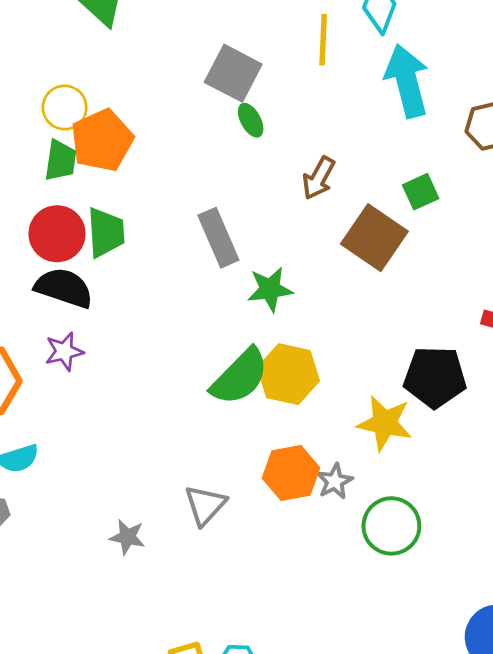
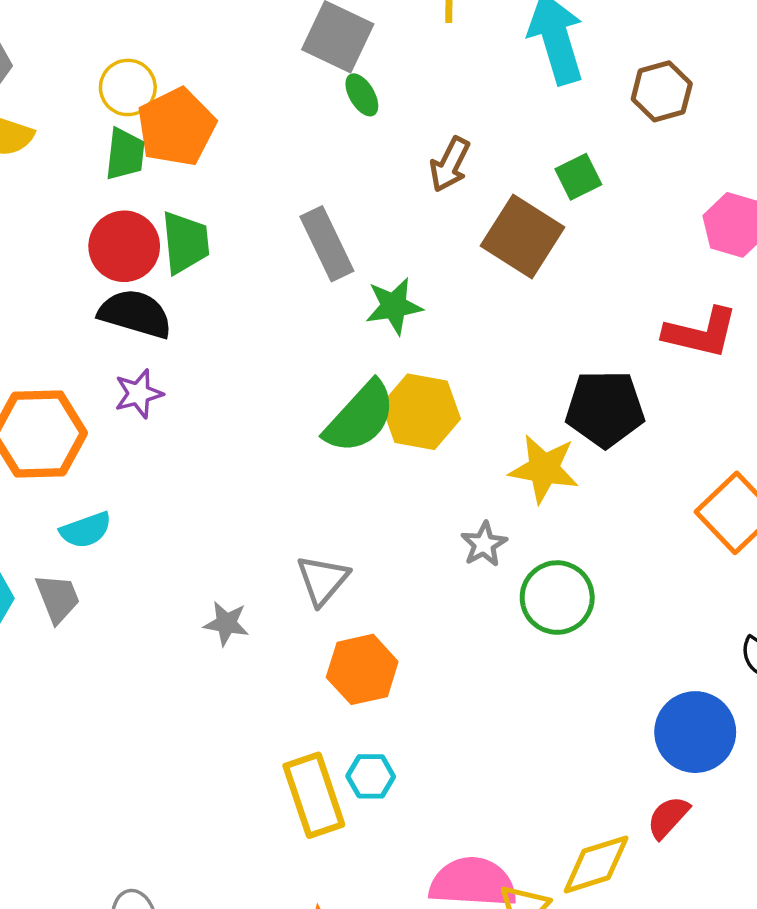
orange hexagon: (291, 473) -> (362, 669), moved

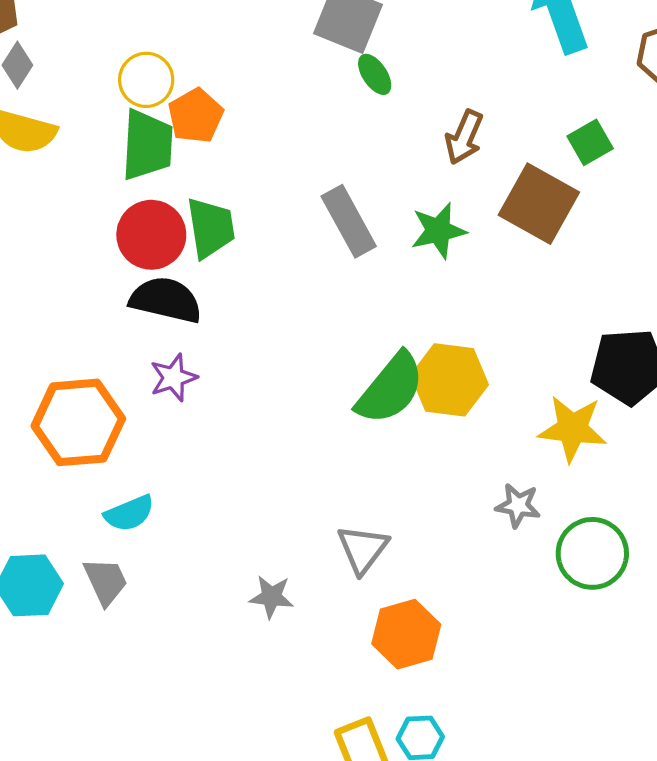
orange pentagon: (176, 127) -> (196, 116), size x0.7
green trapezoid: (125, 154) -> (147, 145), size x1.4
green star: (394, 306) -> (438, 231), moved
gray star: (484, 544) -> (518, 505), turned -30

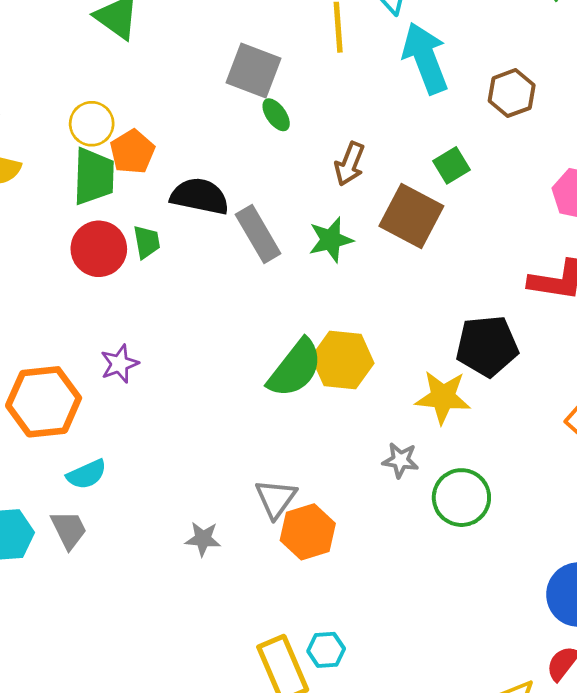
green trapezoid: (211, 228) -> (147, 242), size x0.7
black semicircle: (166, 300) -> (200, 196), moved
orange hexagon: (406, 634) -> (308, 532), moved

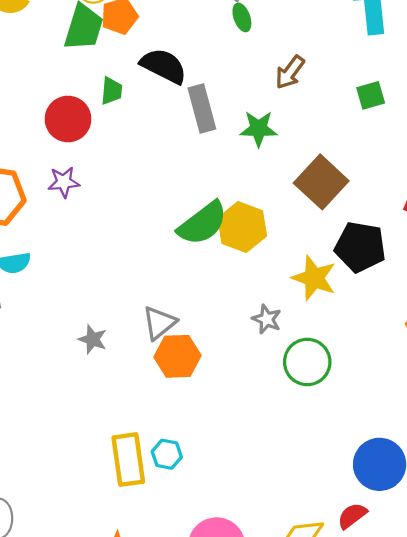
brown square: (411, 216) -> (321, 182), moved
red circle: (99, 249) -> (68, 119), moved

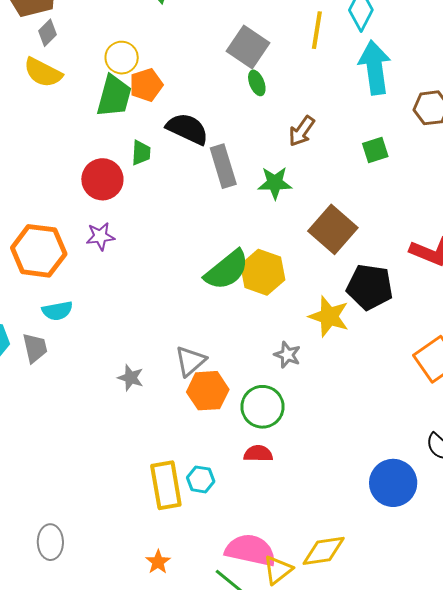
green circle: (307, 362) -> (263, 407), moved
red semicircle: (352, 516) -> (258, 454), moved, turned 40

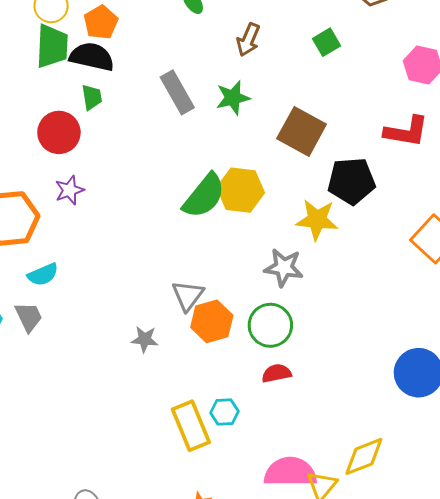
orange pentagon: (146, 85) -> (101, 22), moved
black semicircle: (187, 129) -> (92, 57), moved
gray star: (287, 355) -> (284, 268), size x1.4
gray star: (131, 378) -> (145, 339), moved

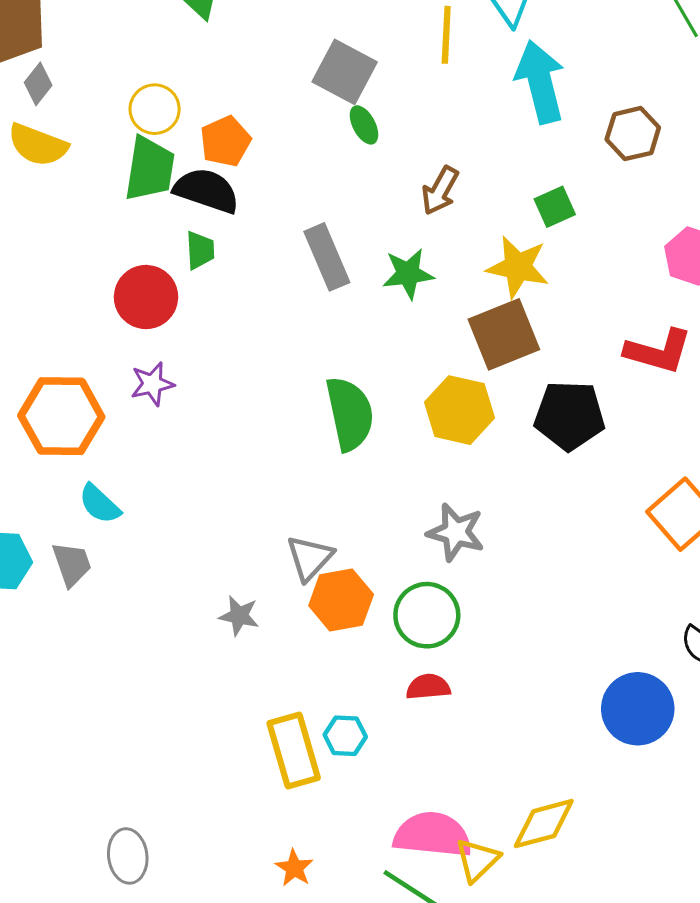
brown square: (302, 131) -> (504, 334), turned 33
yellow hexagon: (241, 190) -> (460, 410), moved
green semicircle: (204, 196) -> (350, 414), turned -57
yellow star: (317, 220) -> (518, 267), moved
cyan semicircle: (43, 275) -> (100, 504), turned 60

